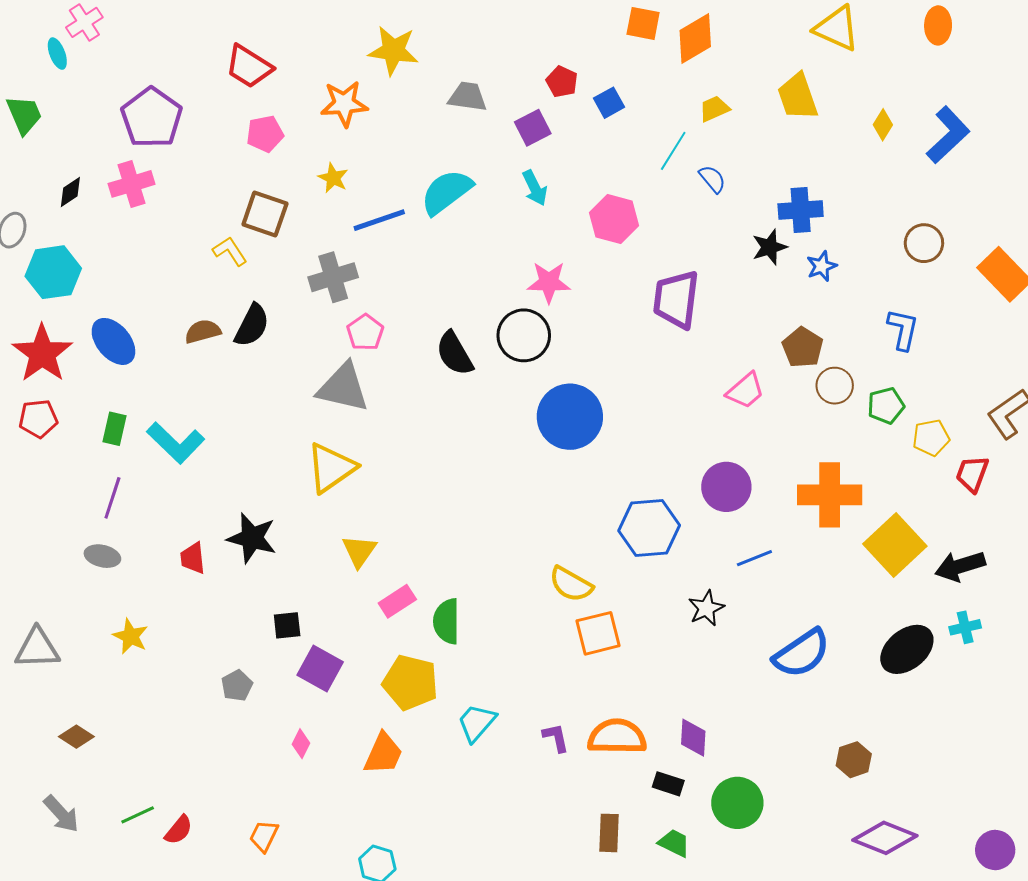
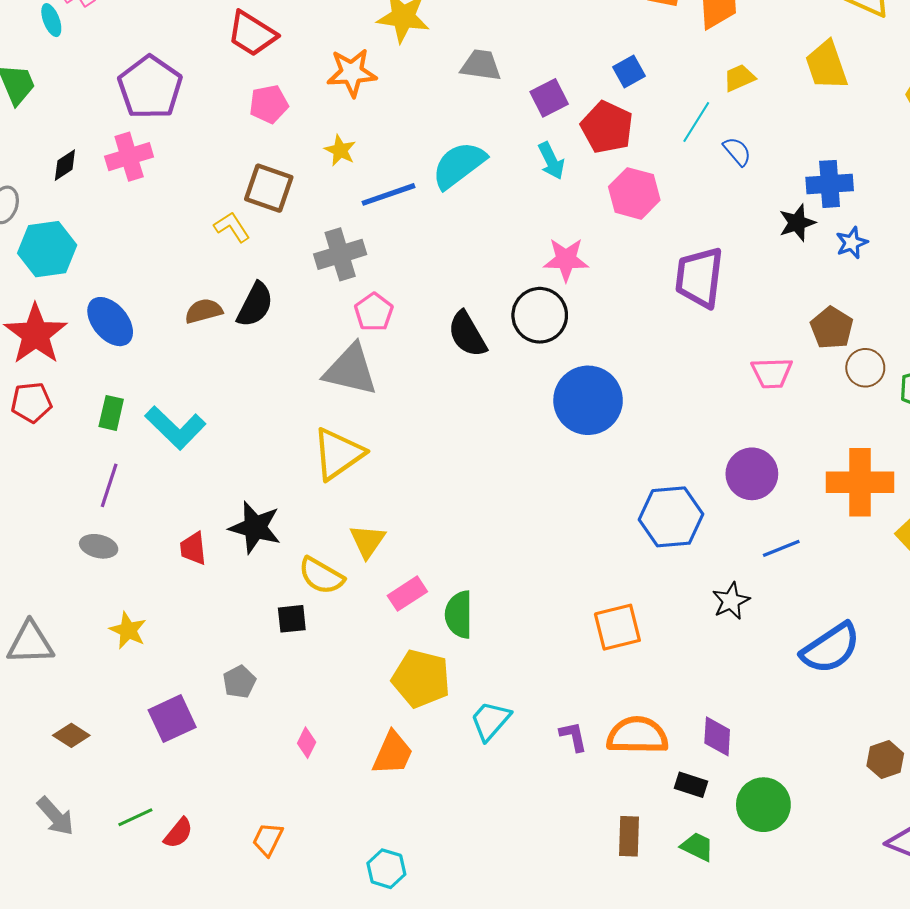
red pentagon: (562, 82) -> (607, 127), moved, size x1.6
pink trapezoid: (745, 391) -> (772, 373), turned 39
yellow semicircle: (571, 584) -> (321, 576), moved
purple square: (320, 668) -> (172, 719), moved, turned 36

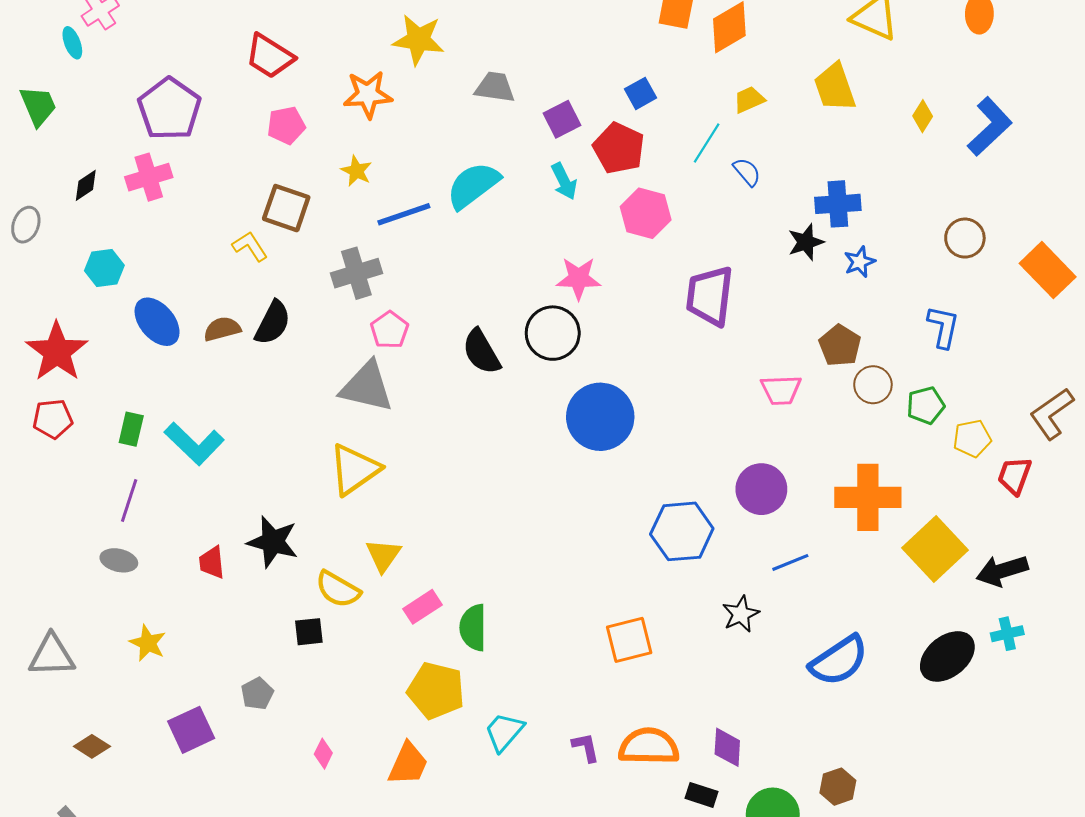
cyan hexagon: (47, 249) -> (104, 268), moved, size x0.7
blue ellipse: (110, 322) -> (157, 322), moved
brown hexagon: (885, 760) -> (838, 787), moved

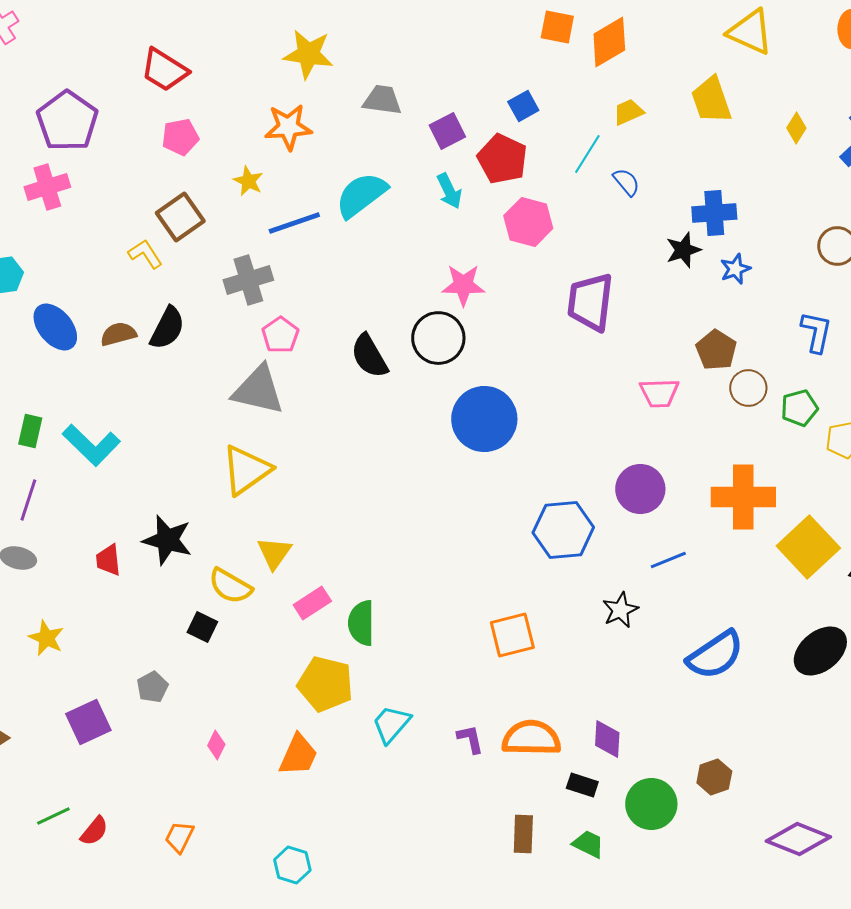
orange star: (368, 94) -> (288, 127), moved
brown square: (286, 208) -> (180, 217), turned 36
black square: (309, 632) -> (202, 627), turned 32

